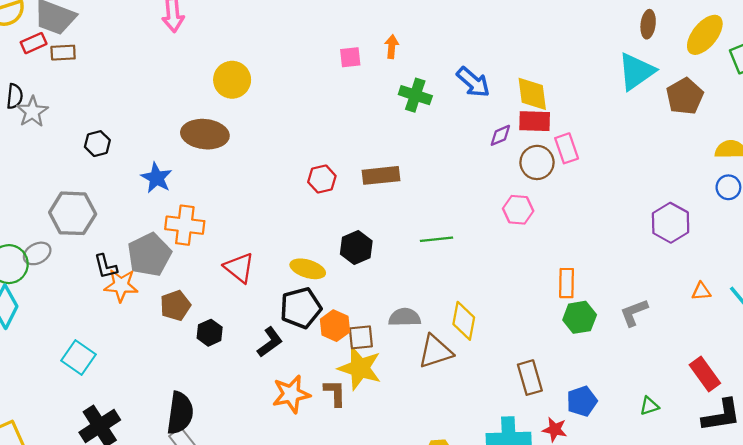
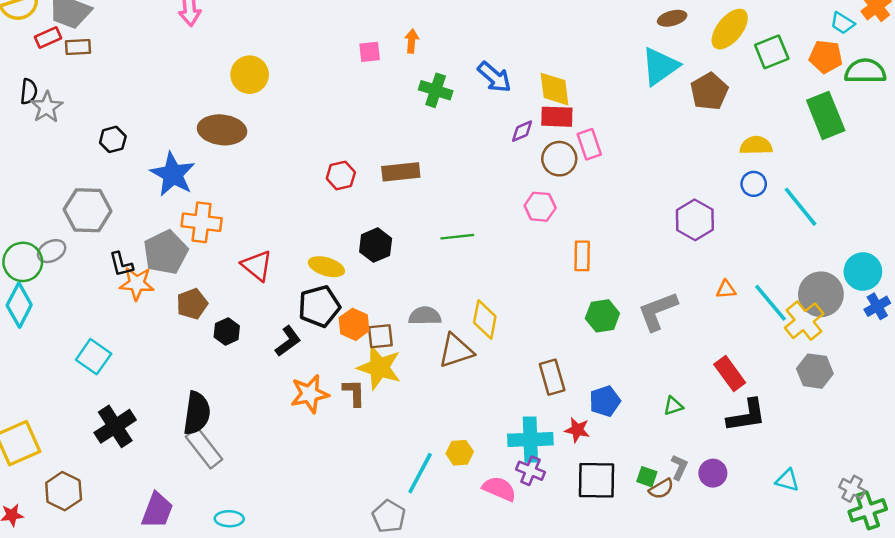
brown ellipse: (648, 24) -> (672, 18), turned 68
blue star: (156, 178) -> (173, 174), size x1.4
orange rectangle: (567, 283) -> (582, 256), moved
gray L-shape: (634, 313) -> (658, 311), size x1.4

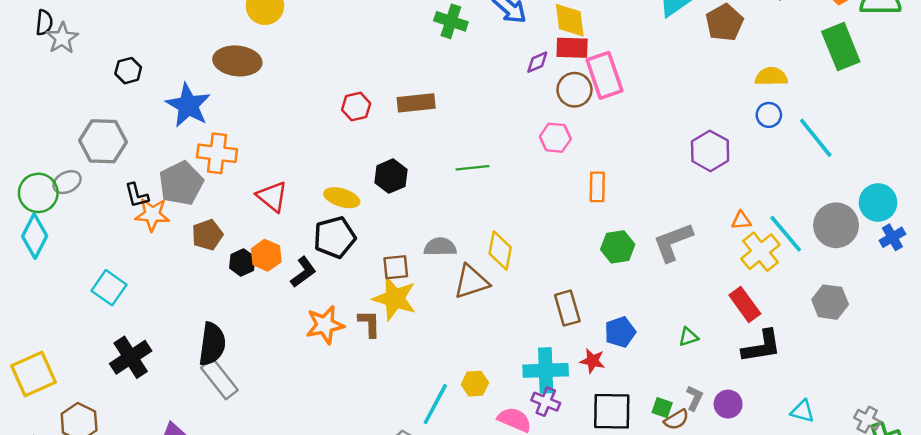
pink rectangle: (589, 144) -> (604, 75), size x1.5
yellow cross: (804, 321) -> (760, 252), moved
orange hexagon: (354, 324) -> (266, 255), moved

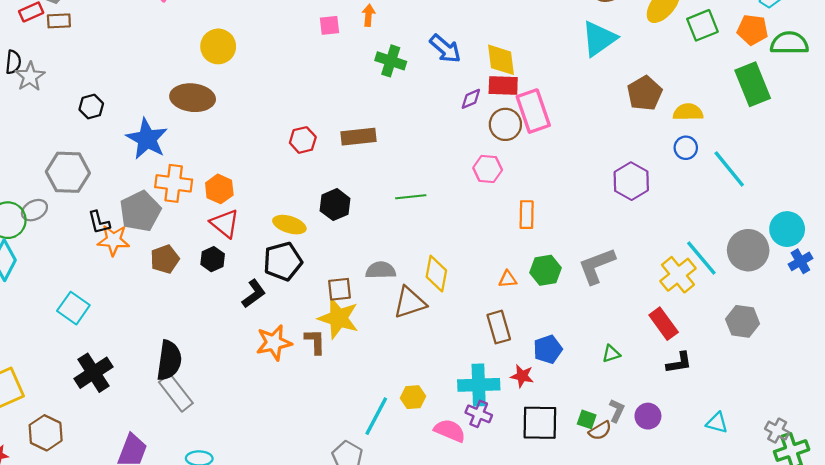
brown pentagon: (724, 23) -> (645, 93), moved
orange triangle: (741, 220) -> (508, 279), moved
orange hexagon: (266, 255) -> (219, 189), moved
black hexagon: (242, 262) -> (213, 259), moved
black L-shape: (762, 346) -> (679, 363), size x0.7

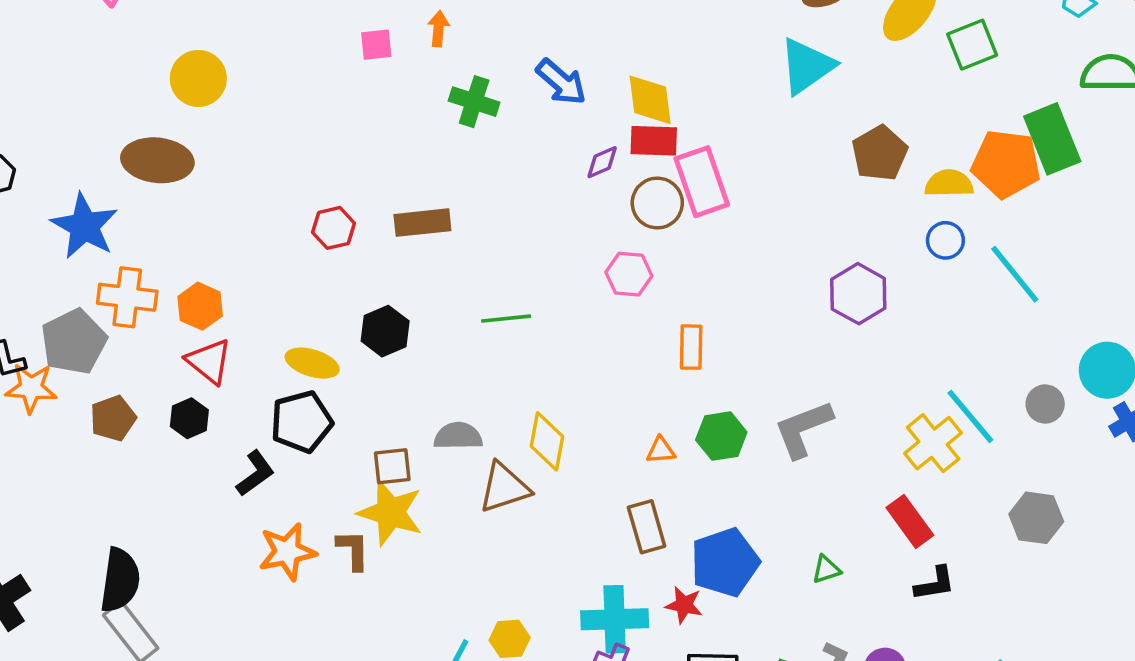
orange pentagon: (753, 30) -> (1006, 164), moved, size x1.4
gray circle: (748, 250) -> (1045, 404), size x0.6
blue pentagon: (548, 349) -> (725, 562), size x1.5

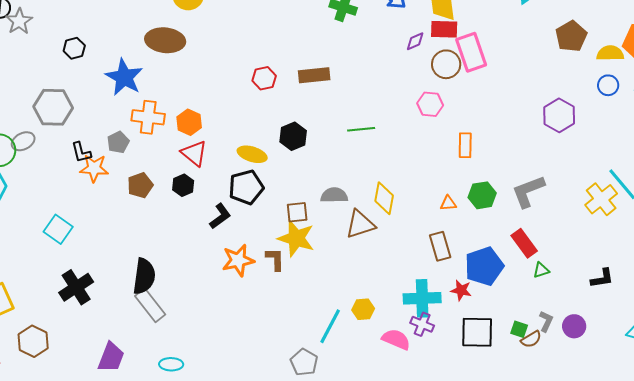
gray pentagon: (74, 342) -> (118, 142), size x0.6
red rectangle: (910, 521) -> (524, 243), moved

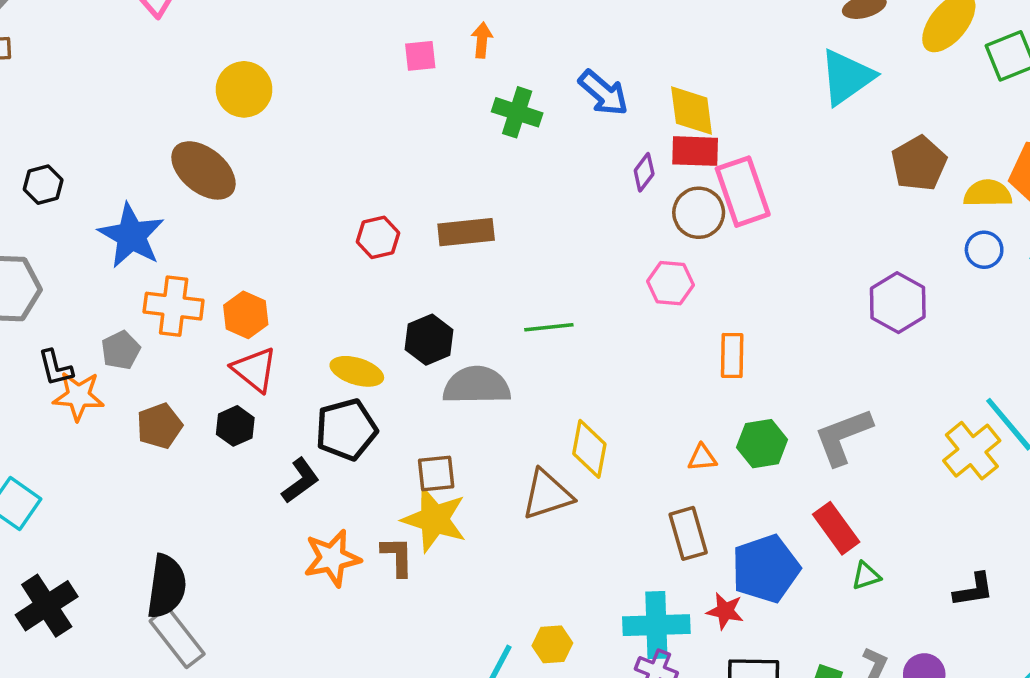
brown ellipse: (165, 40) -> (203, 170), turned 33
purple diamond: (415, 41) -> (644, 172), turned -30
gray semicircle: (334, 195) -> (477, 385), moved, size x1.4

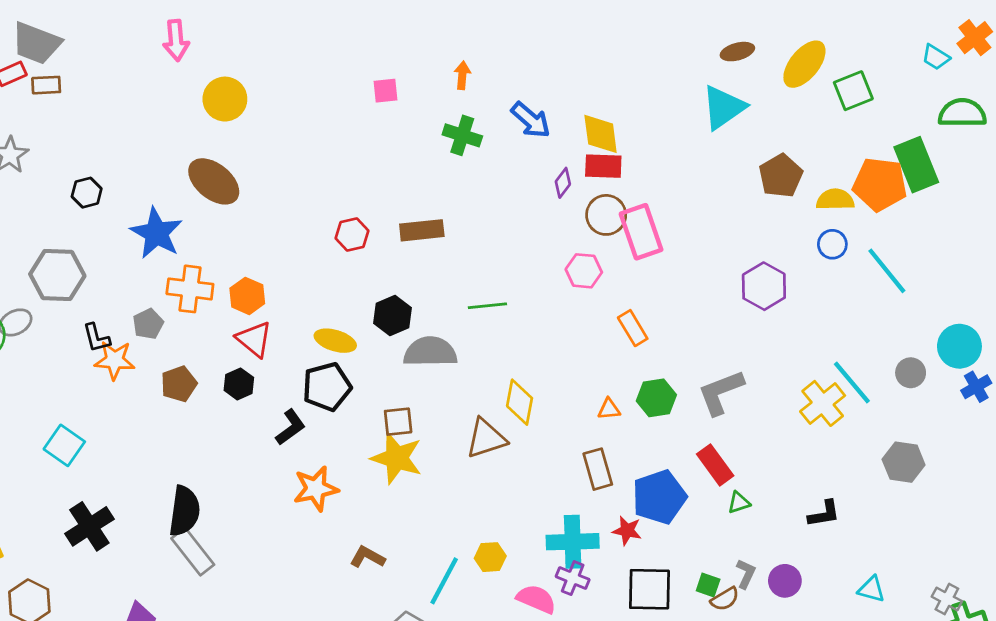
orange arrow: (482, 40) -> (462, 75), moved
yellow circle: (244, 89) -> (225, 99), moved
pink rectangle: (743, 192) -> (641, 232), moved
orange rectangle: (732, 355) -> (633, 328), turned -32
brown L-shape: (397, 556) -> (367, 557), moved, turned -60

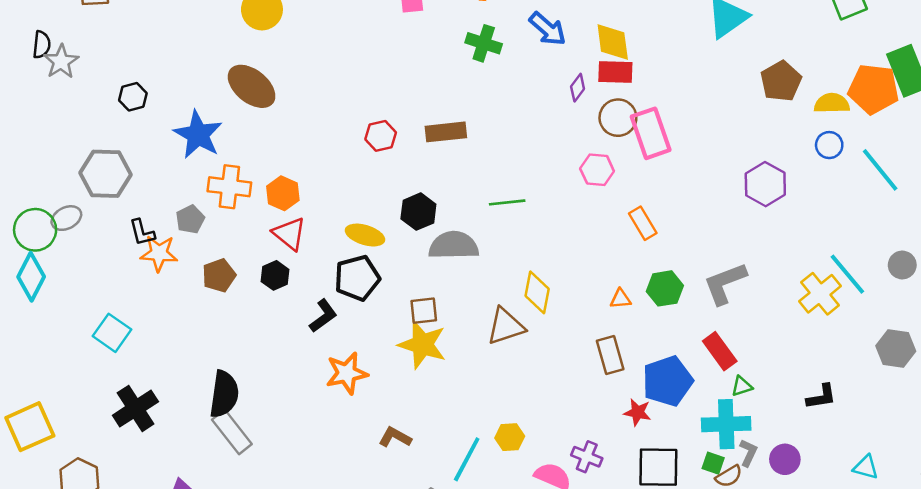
cyan cross: (573, 542) -> (726, 424), moved

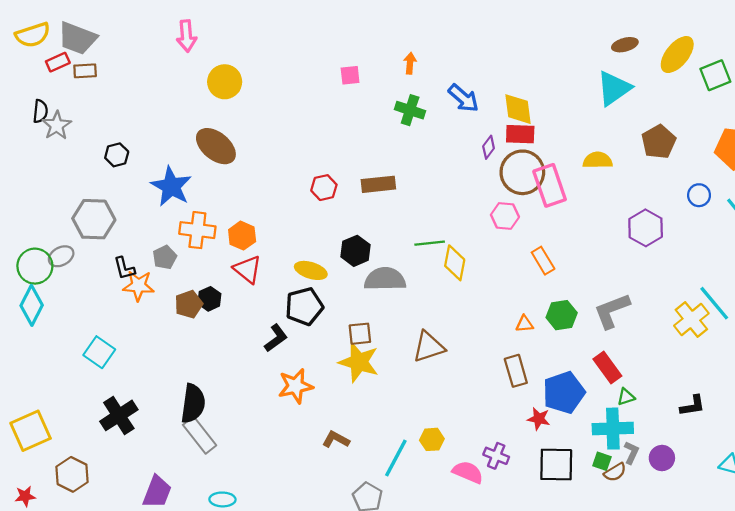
yellow semicircle: (832, 103) -> (598, 160), moved
brown circle: (618, 118) -> (522, 172), size x1.4
black hexagon: (275, 275) -> (209, 299), moved
yellow diamond: (537, 292) -> (455, 263), moved

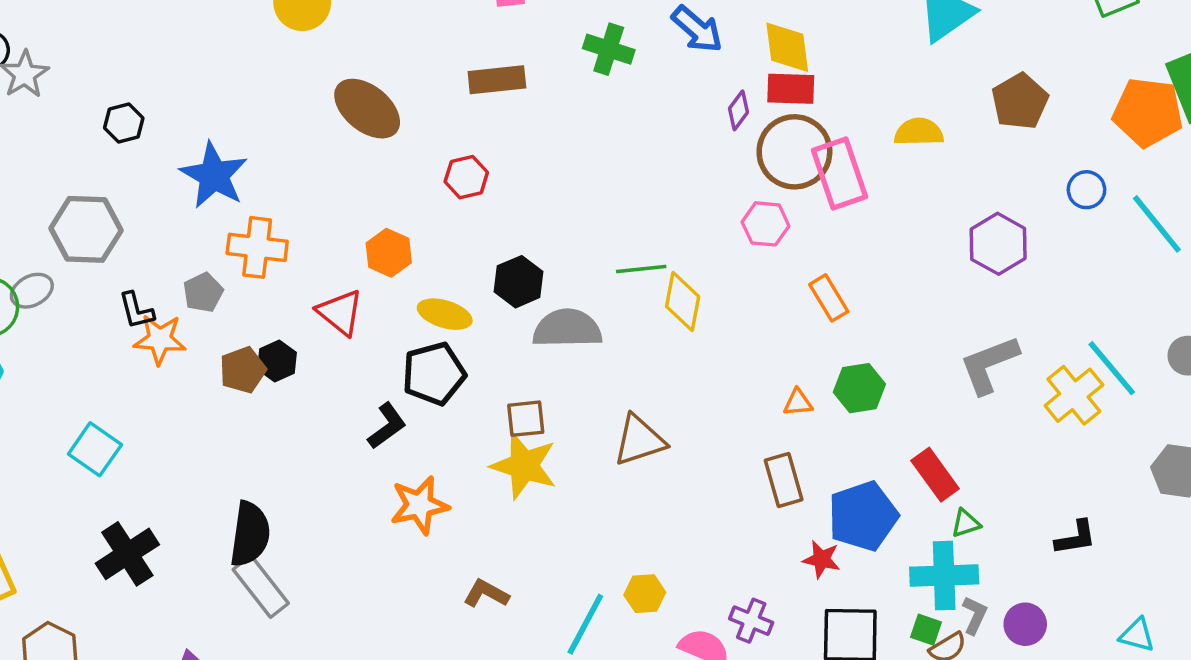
brown ellipse: (216, 146) -> (367, 109), moved
brown rectangle: (378, 184) -> (497, 80), moved
orange hexagon: (242, 236) -> (389, 253), moved
gray L-shape: (612, 311) -> (989, 365), moved

